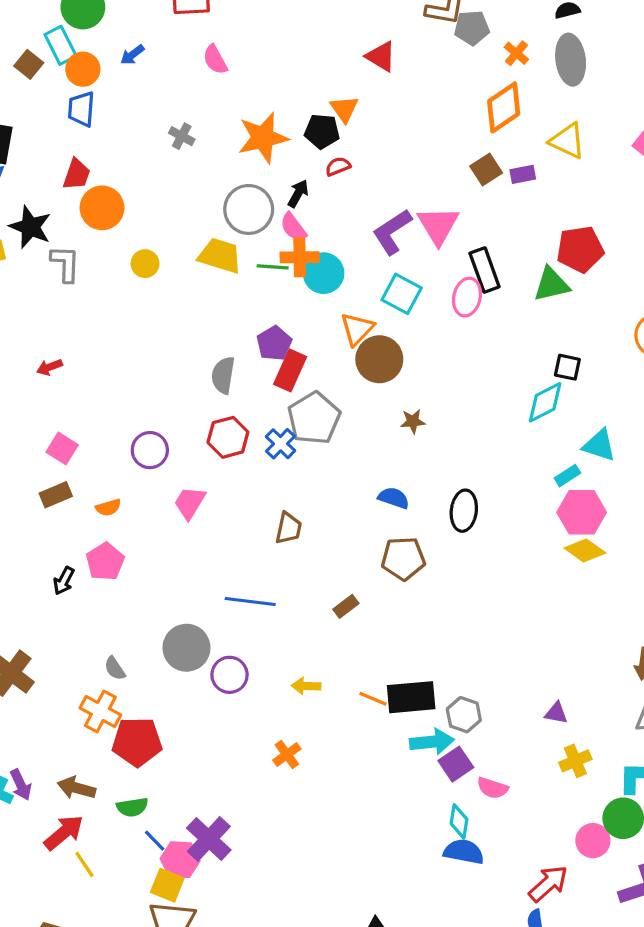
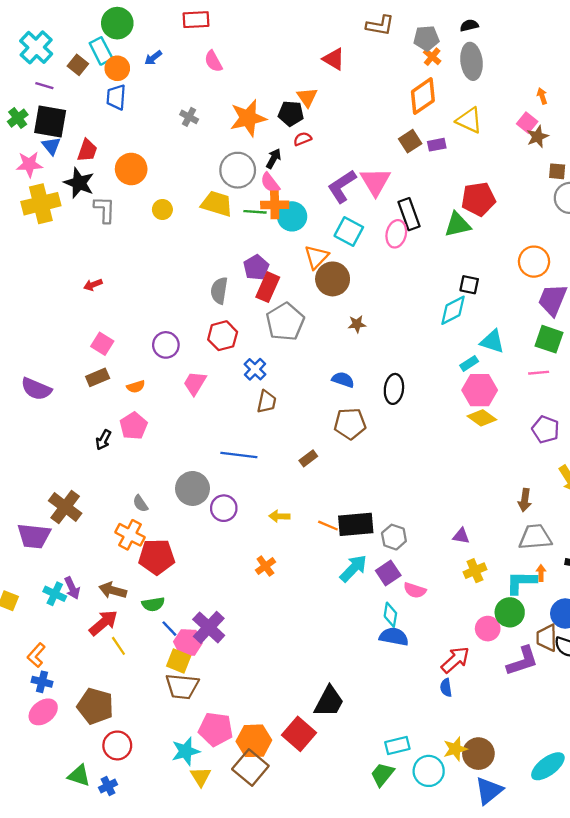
gray pentagon: (472, 28) -> (426, 38), moved
red trapezoid: (77, 174) -> (87, 150), moved
blue cross: (281, 444) -> (255, 369), moved
cyan arrow: (432, 742) -> (353, 568), moved, turned -40

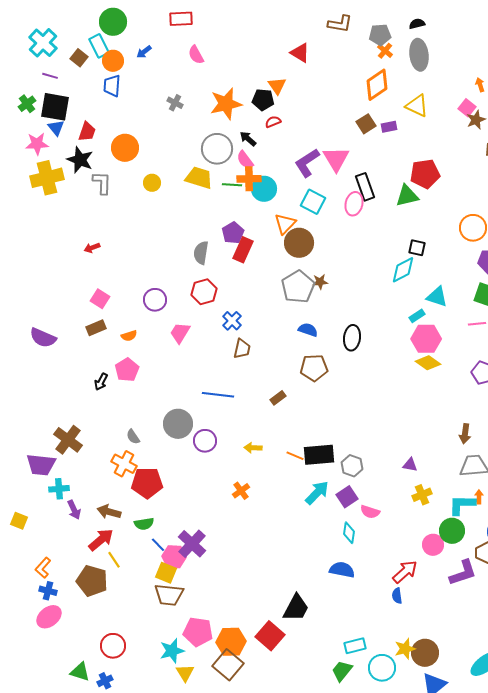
black arrow: (274, 159) -> (248, 139), turned -78
gray pentagon: (285, 322) -> (298, 287), moved
cyan cross: (55, 594) -> (59, 489), moved, turned -30
blue semicircle: (394, 637) -> (342, 570), moved
brown pentagon: (95, 706) -> (92, 581), moved

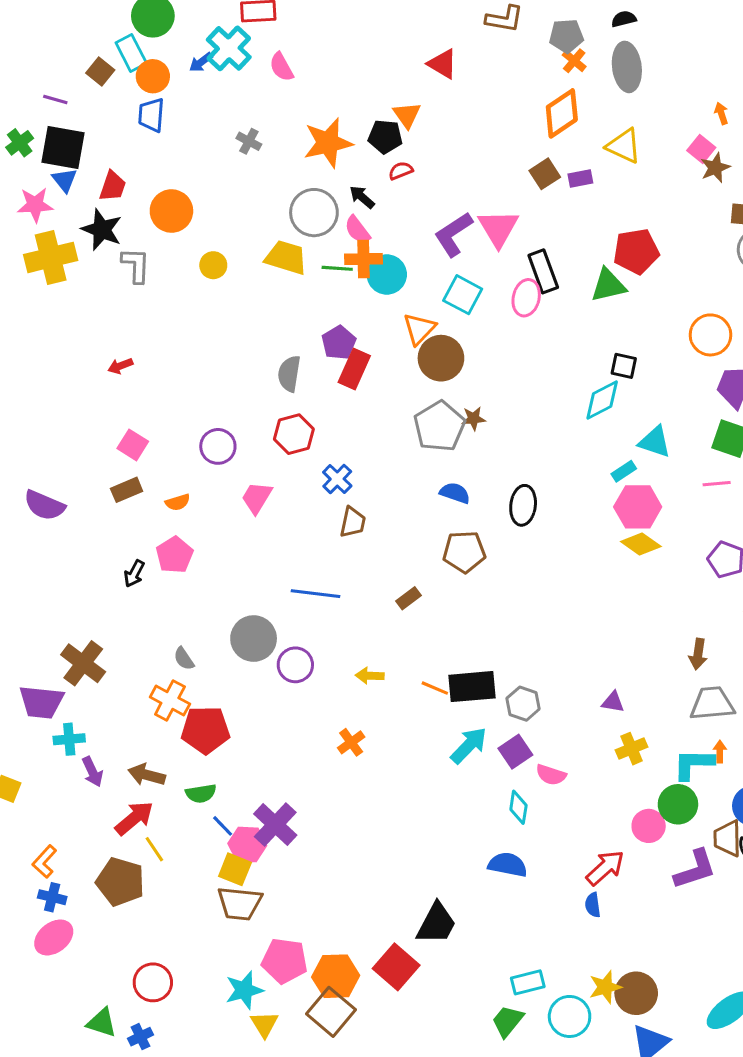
cyan cross: (43, 43) -> (229, 48), moved

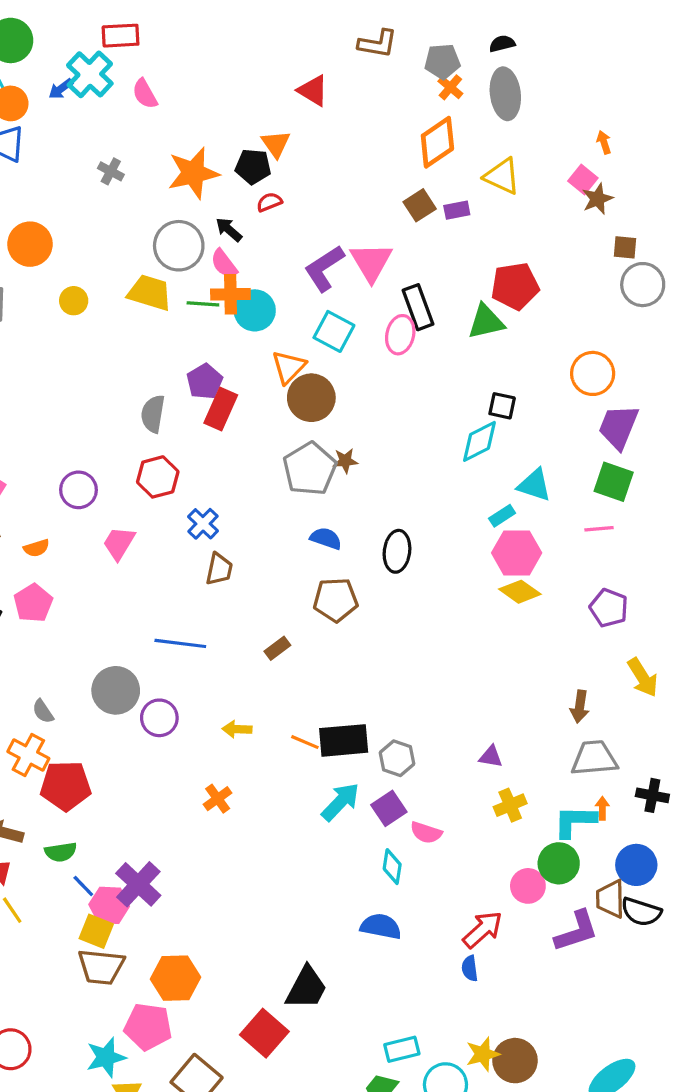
orange hexagon: (336, 976) -> (176, 978), moved

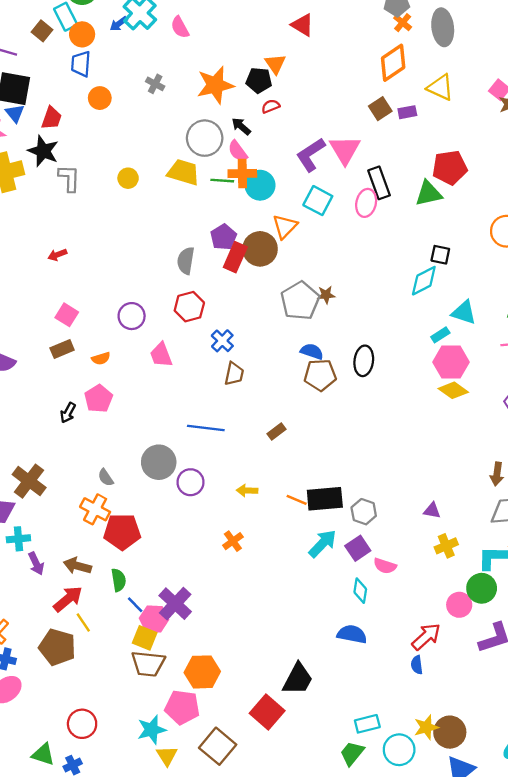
orange circle: (30, 244) -> (100, 98), moved, size x0.7
brown circle: (311, 398) -> (260, 249), moved
pink trapezoid: (119, 543) -> (161, 355), turned -52
brown pentagon: (336, 600) -> (320, 375), moved
green semicircle: (61, 852) -> (119, 580), turned -90

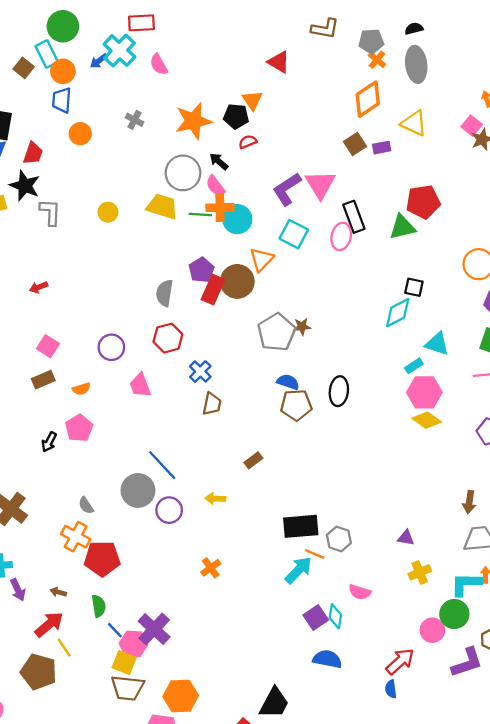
blue line: (206, 428) -> (162, 465), moved, turned 40
yellow arrow: (247, 490) -> (215, 499), moved
orange line: (297, 500) -> (315, 554), moved
purple square: (358, 548) -> (316, 617), moved
brown arrow: (77, 566) -> (58, 592), size x0.6

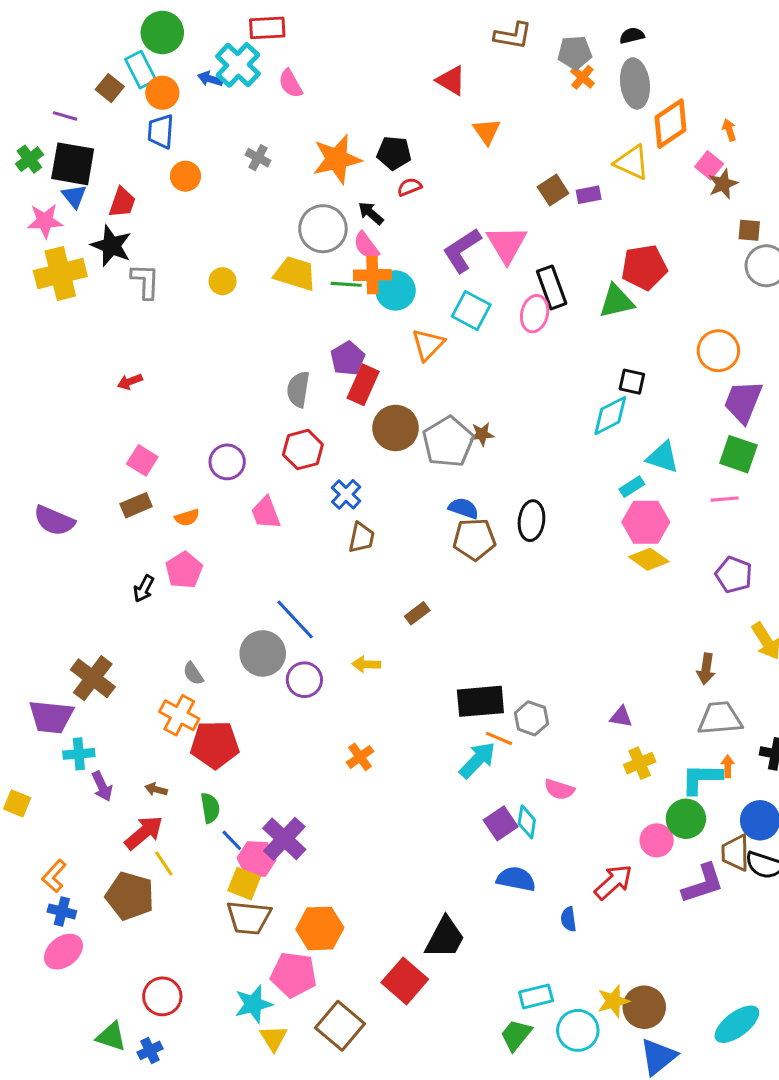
blue arrow: (99, 61) -> (210, 79), turned 54
orange diamond: (368, 99) -> (670, 124), moved
orange triangle: (252, 100) -> (487, 131), moved
brown circle: (237, 281) -> (396, 428), moved
blue semicircle: (391, 689) -> (569, 919), moved

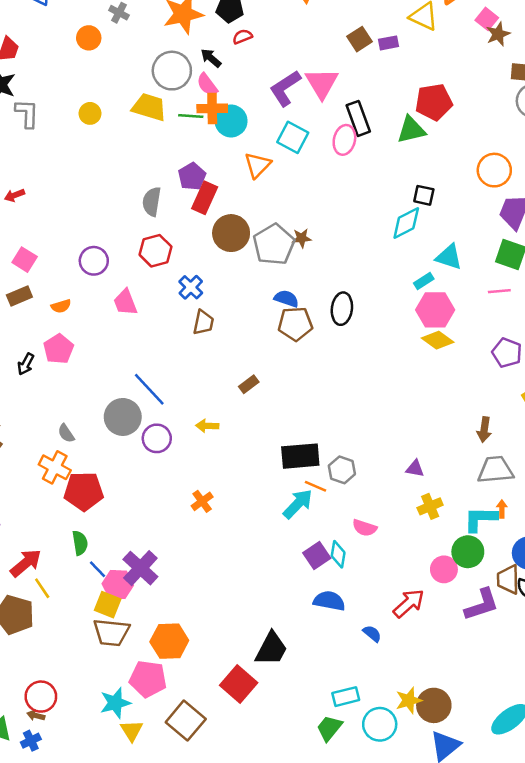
orange circle: (185, 176) -> (89, 38), moved
brown arrow: (156, 789) -> (36, 715), moved
blue semicircle: (569, 919) -> (372, 634), turned 138

